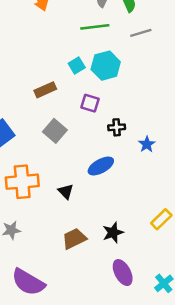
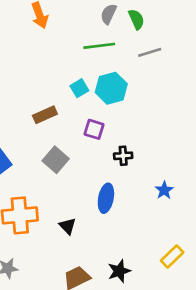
blue star: (147, 144) -> (164, 190), moved
blue ellipse: (101, 166) -> (106, 198), turned -50

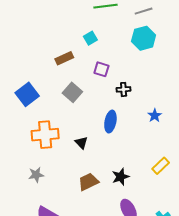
cyan hexagon: (111, 88) -> (144, 38), moved

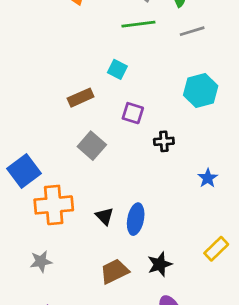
cyan square: (90, 38) -> (117, 69), turned -32
cyan hexagon: (144, 38) -> (201, 90), moved
blue square: (27, 94) -> (24, 171), moved
blue ellipse: (110, 122) -> (136, 219), moved

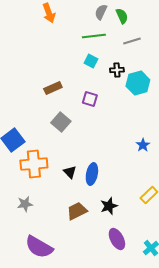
cyan square: (117, 69) -> (91, 61), moved
black cross: (164, 141) -> (117, 70), moved

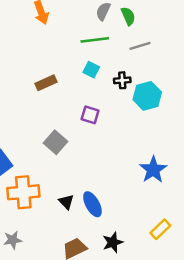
brown rectangle: (53, 88) -> (46, 83), moved
blue star: (143, 145) -> (153, 170), size x1.6
blue ellipse: (92, 174) -> (92, 204), turned -40

